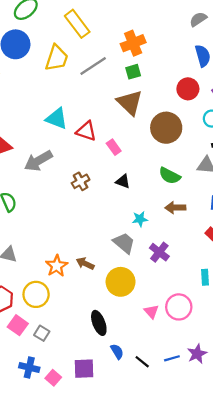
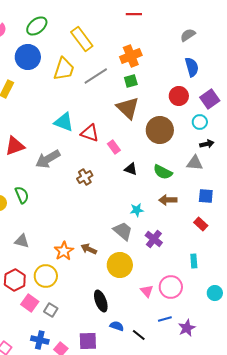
black triangle: (123, 181) -> (131, 169), moved
blue semicircle: (117, 351) -> (117, 326), turned -40
blue line: (172, 358) -> (165, 319), moved

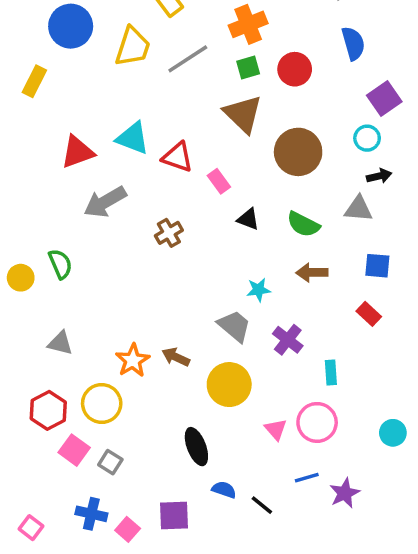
red circle: (179, 96) -> (295, 69), moved
red triangle: (15, 146) -> (78, 152), moved
cyan rectangle: (194, 261) -> (331, 372), moved

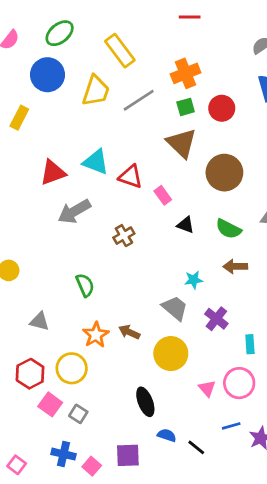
green semicircle: (60, 264) -> (85, 285), moved

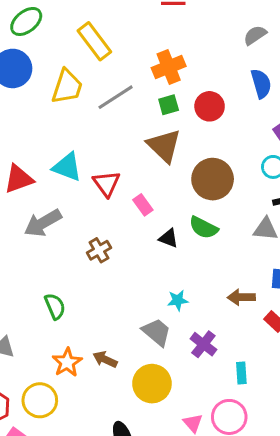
red triangle: (131, 177) -> (107, 184), turned 35
green semicircle: (228, 229) -> (203, 228), moved
brown arrow: (235, 266) -> (241, 297), moved

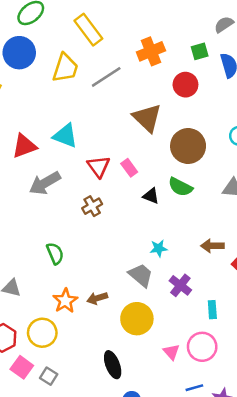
green square: (169, 105) -> (200, 51), moved
red triangle: (107, 184) -> (99, 166), moved
brown arrow: (105, 359) -> (97, 298), turned -42

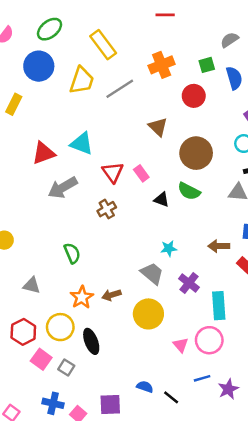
brown triangle: (147, 118) -> (158, 127), size x0.7
cyan rectangle: (212, 310) -> (219, 306), size x1.6
black ellipse: (113, 365) -> (91, 341), moved

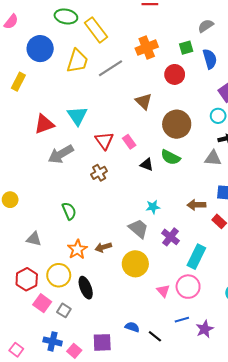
green ellipse: (50, 29) -> (66, 16), moved, turned 50
cyan triangle: (82, 144) -> (77, 116), turned 35
cyan rectangle: (219, 306) -> (196, 257), turned 30

